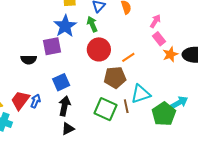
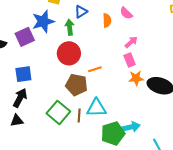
purple square: (52, 46) -> (25, 37), turned -30

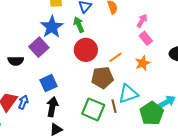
orange star: (136, 78) -> (143, 63), moved

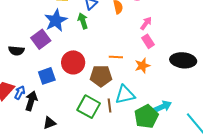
red circle: (86, 50) -> (73, 62), moved
orange line: (115, 57) -> (116, 57), turned 32
black arrow: (52, 107) -> (31, 101), moved

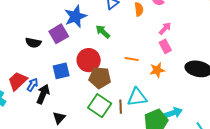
green arrow: (83, 21) -> (103, 32), moved, turned -35
brown pentagon: (101, 76) -> (100, 78), moved
black triangle: (49, 123) -> (59, 118), turned -32

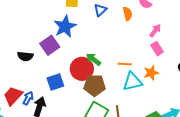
green arrow: (103, 32) -> (93, 59), moved
cyan triangle: (137, 97) -> (132, 82), moved

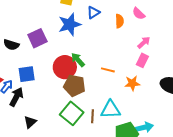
blue star: (65, 27) -> (70, 24), moved
pink rectangle: (157, 49) -> (142, 60), turned 48
blue square: (55, 82) -> (27, 74), moved
cyan triangle: (132, 82) -> (111, 110), moved

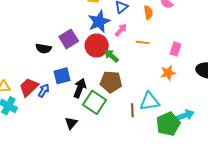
pink arrow: (144, 42) -> (121, 30), moved
red circle: (65, 67) -> (97, 46), moved
orange line: (108, 70) -> (143, 42), moved
black arrow: (16, 97) -> (80, 88), moved
green square: (72, 113) -> (95, 102), moved

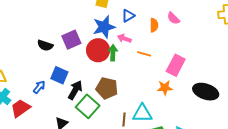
pink arrow: (121, 30) -> (124, 38), turned -120
pink rectangle: (176, 49) -> (176, 65), size x1.5
green arrow: (111, 56) -> (113, 53), moved, turned 42
blue square: (62, 76) -> (59, 75), turned 30
red trapezoid: (29, 87) -> (20, 108), moved

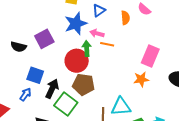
red circle: (98, 50) -> (77, 61), moved
orange line: (144, 54) -> (107, 44), moved
blue arrow: (39, 87) -> (25, 94), moved

